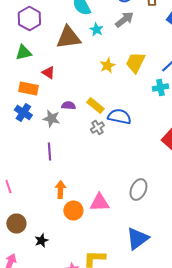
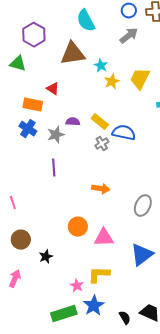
cyan star: (96, 30) -> (101, 66), moved
green triangle: (23, 52) -> (18, 64), moved, turned 30
gray star: (51, 118) -> (56, 135), turned -30
orange arrow: (60, 190) -> (101, 189), moved, turned 96
pink triangle: (99, 202) -> (104, 238), moved

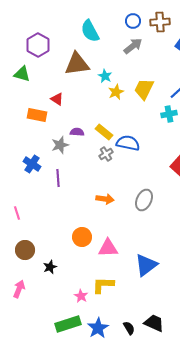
blue cross: (28, 129) -> (32, 164), moved
gray ellipse: (143, 206) -> (144, 200), moved
blue star: (94, 306) -> (98, 328), moved

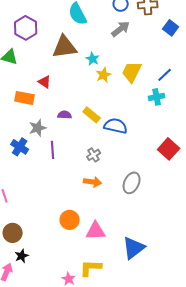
gray star: (60, 145) -> (38, 128), moved
gray cross: (106, 154) -> (94, 155), moved
purple line: (58, 178) -> (53, 150), moved
black star: (50, 267) -> (22, 256), moved

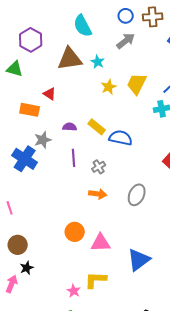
cyan star: (93, 59) -> (98, 62), moved
blue cross: (20, 147) -> (25, 159), size x1.4
purple line: (53, 150) -> (74, 158), moved

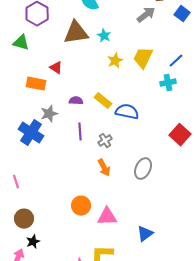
gray arrow: (126, 41) -> (146, 15), moved
orange arrow: (98, 194) -> (104, 168), turned 54
blue triangle: (139, 260) -> (145, 234), size x0.7

